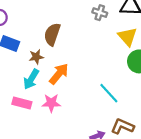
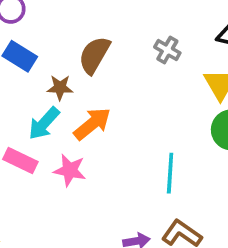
gray cross: (100, 13) -> (167, 50), moved
cyan line: (109, 93) -> (170, 173), turned 35

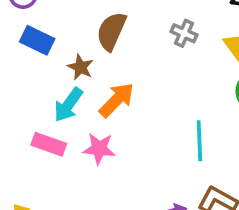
gray cross: (167, 50) -> (184, 33), moved
brown star: (60, 88) -> (81, 67), turned 30

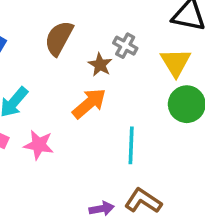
brown star: (81, 67) -> (100, 65), moved
orange arrow: (117, 100) -> (89, 103), moved

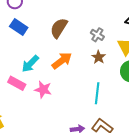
brown star: (100, 65) -> (99, 57), moved
orange arrow: (89, 103) -> (62, 61), moved

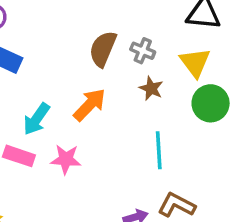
brown semicircle: (59, 28) -> (103, 49), moved

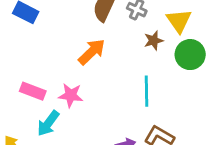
brown star: (151, 88) -> (154, 40), moved, turned 30
cyan arrow: (37, 119) -> (48, 123), moved

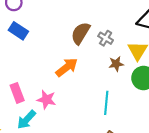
pink rectangle: (33, 91) -> (17, 93), turned 42

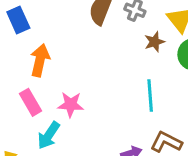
blue rectangle: (18, 31) -> (18, 20), turned 42
orange arrow: (67, 67) -> (40, 60), moved, turned -30

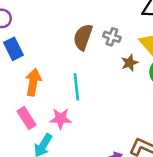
cyan line: (150, 95) -> (76, 87), moved

